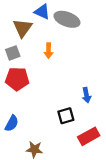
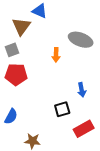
gray ellipse: (67, 19) -> (81, 40), moved
orange arrow: (49, 51) -> (56, 55), moved

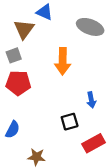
gray ellipse: (81, 40) -> (90, 27), moved
orange arrow: (56, 55) -> (63, 61), size x1.6

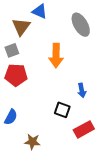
gray ellipse: (90, 27) -> (81, 25), turned 40
black square: (70, 122) -> (62, 110), turned 35

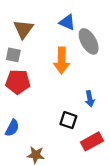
blue triangle: (40, 11) -> (67, 22), moved
gray ellipse: (81, 25) -> (89, 41), moved
gray square: (12, 50) -> (13, 55), turned 32

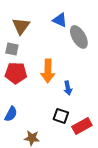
orange arrow: (62, 61) -> (48, 71), moved
blue arrow: (90, 99) -> (68, 88), moved
black square: (68, 120) -> (61, 116), moved

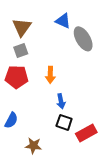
gray square: (12, 49) -> (21, 50), moved, turned -32
orange arrow: (48, 71) -> (50, 75), size x0.7
blue arrow: (68, 88) -> (61, 101), moved

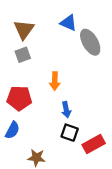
red pentagon: (16, 77) -> (19, 98), moved

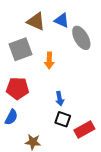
brown triangle: (24, 30) -> (36, 21), moved, turned -42
gray square: (23, 55) -> (21, 49), size x1.6
orange arrow: (55, 81) -> (49, 61), moved

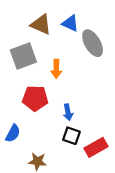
red pentagon: (17, 88) -> (35, 98), moved

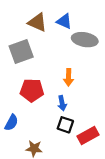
gray ellipse: (93, 43) -> (85, 40), turned -50
orange arrow: (56, 69) -> (69, 77), moved

